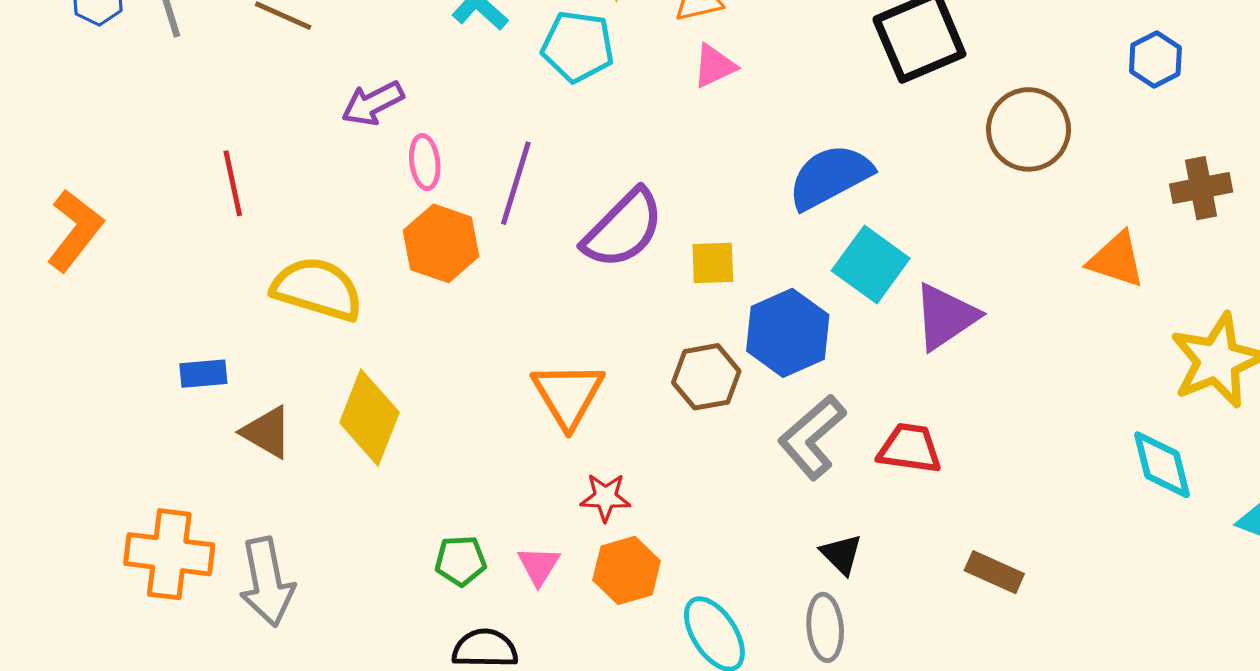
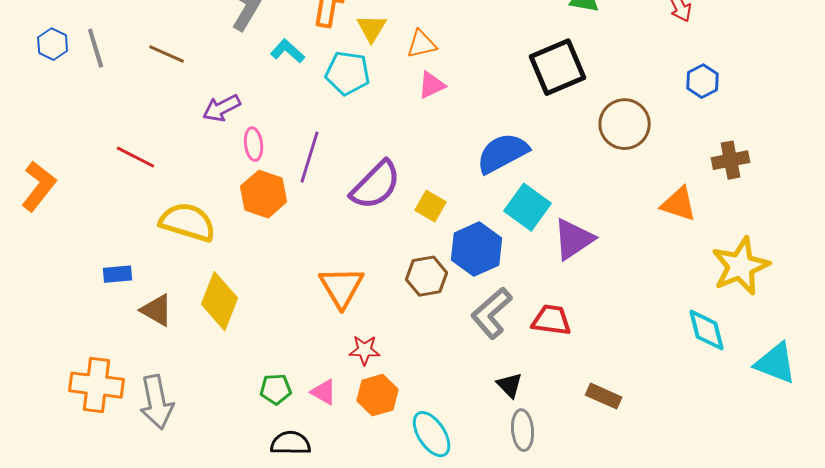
red line: (233, 183) -> (136, 157), turned -51
yellow square: (713, 263) -> (431, 206), turned 32
pink triangle: (539, 566) -> (324, 392), turned -32
gray ellipse: (825, 627) -> (523, 430), moved

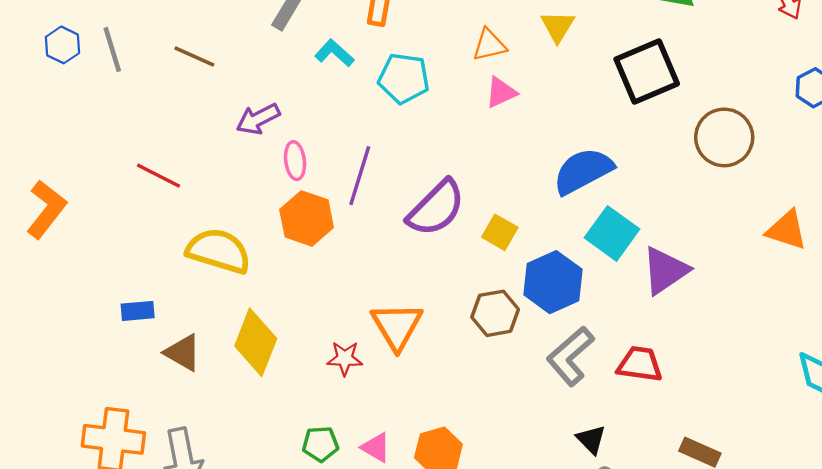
yellow triangle: (372, 28) -> (558, 26), moved
red star: (365, 350) -> (345, 358), moved

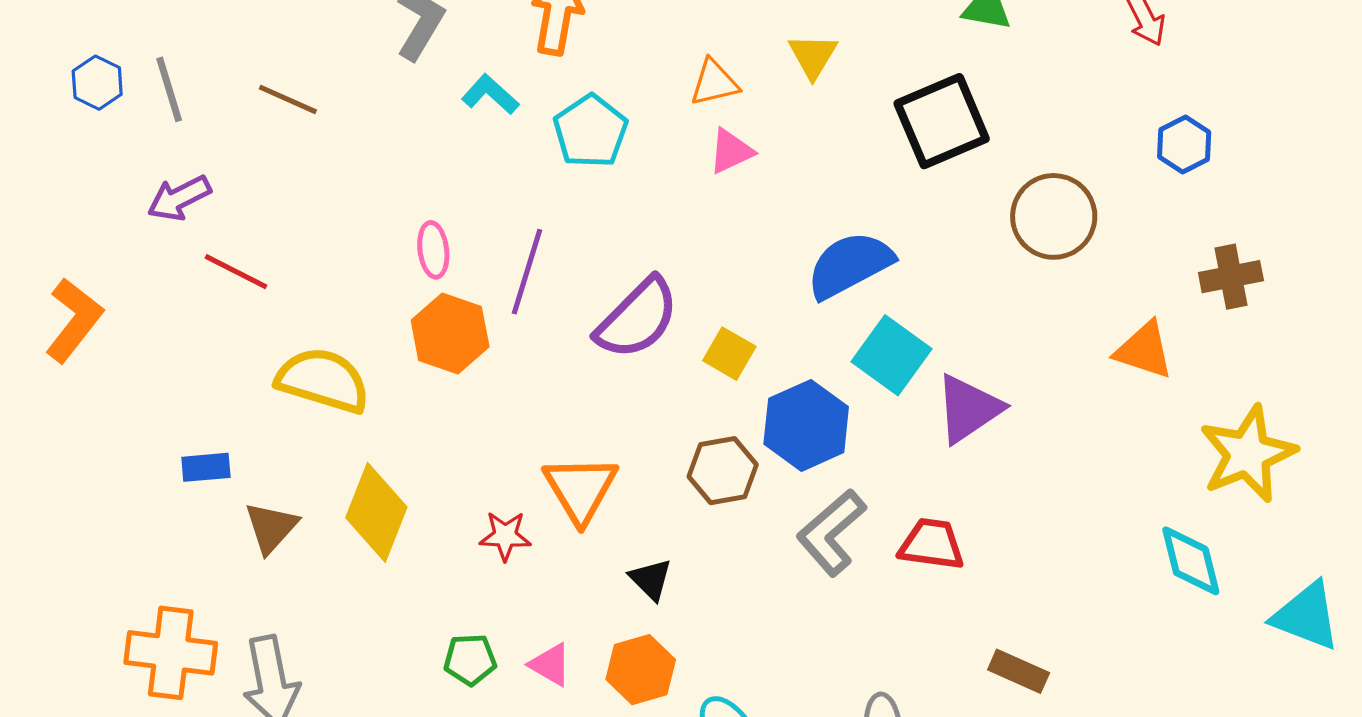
cyan pentagon: (404, 78) -> (591, 131), turned 30
purple arrow: (258, 119) -> (179, 198), moved
brown triangle: (183, 353) -> (271, 527), turned 42
black triangle: (591, 439) -> (651, 579), moved

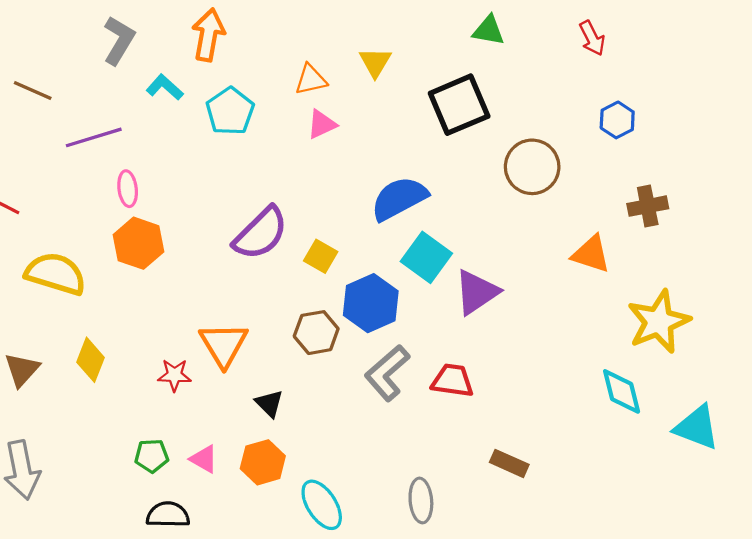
purple line: (527, 272) -> (94, 137), moved, turned 56
yellow diamond: (376, 512) -> (91, 360), size x0.7

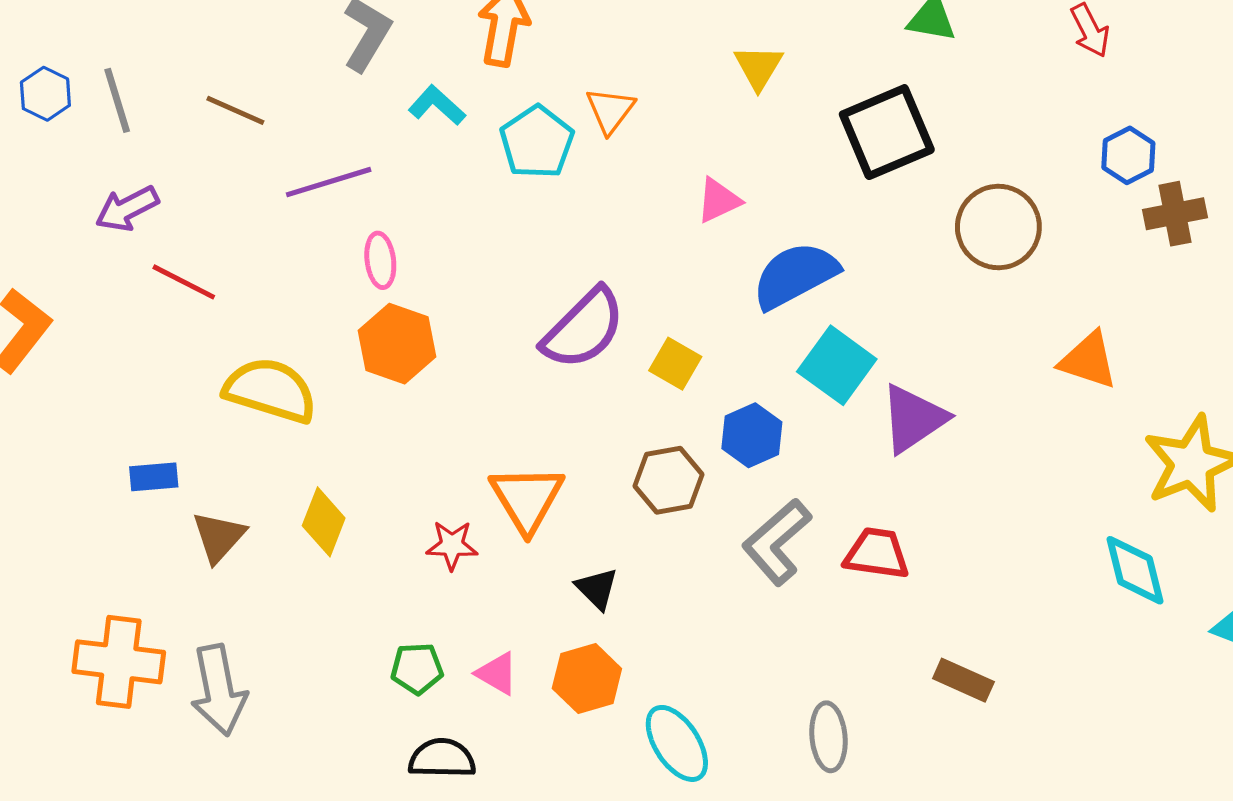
orange triangle: (311, 80) -> (610, 110), moved, turned -40
pink triangle: (322, 124) -> (719, 200), moved
brown cross: (648, 206) -> (1175, 214), moved
blue hexagon: (371, 303) -> (752, 435), size x0.7

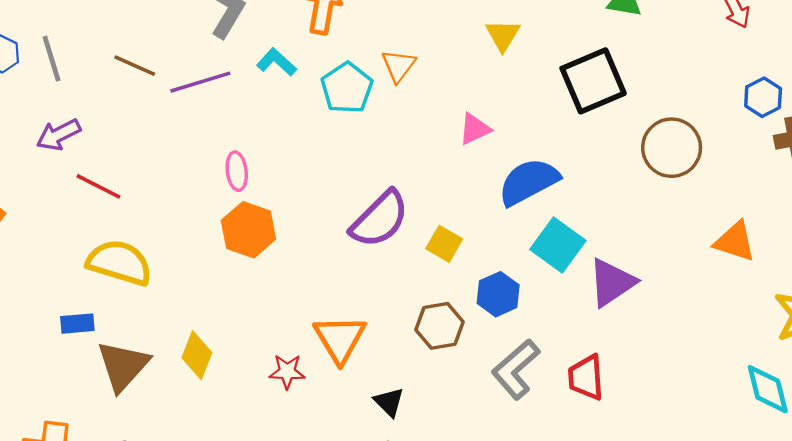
purple line: (329, 182) -> (200, 82), moved
yellow semicircle: (270, 390) -> (119, 263), moved
brown triangle: (219, 537) -> (123, 366), size x1.4
red trapezoid: (877, 554) -> (586, 377), turned -102

